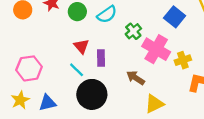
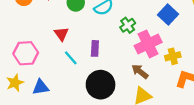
red triangle: (81, 46) -> (61, 34), moved
pink cross: (156, 49) -> (148, 44), turned 30
brown arrow: (136, 78) -> (140, 71), moved
black circle: (92, 94) -> (101, 85), moved

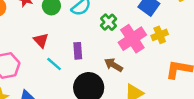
yellow cross: (173, 56) -> (160, 35), moved
brown arrow: (140, 71) -> (113, 65), moved

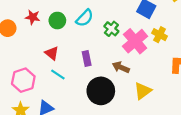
yellow cross: (160, 35) -> (160, 35), turned -32
cyan line: (54, 64) -> (58, 74), moved

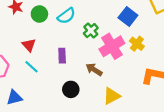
black circle: (101, 91) -> (71, 89), size x0.6

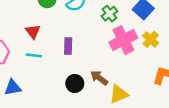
green cross: (91, 31) -> (110, 14), moved
cyan line: (31, 67) -> (34, 55), turned -40
brown arrow: (94, 70) -> (99, 78), moved

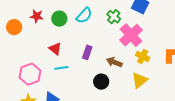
yellow cross: (151, 39) -> (143, 56), moved
purple rectangle: (68, 46) -> (87, 52), turned 32
brown arrow: (99, 78) -> (114, 62), moved

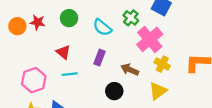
cyan semicircle: (84, 15) -> (102, 27), moved, turned 84
red star: (37, 16) -> (37, 22), moved

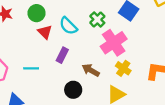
red triangle: (63, 52) -> (45, 32), moved

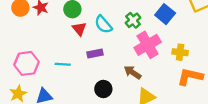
purple rectangle: (62, 55) -> (95, 53), turned 48
yellow cross: (123, 68) -> (180, 52), moved, turned -32
brown arrow: (91, 70) -> (133, 72), moved

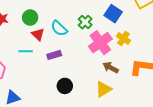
yellow cross: (180, 52) -> (123, 38), moved, turned 32
cyan line: (63, 64) -> (26, 51), moved
brown arrow: (133, 72) -> (111, 68), moved

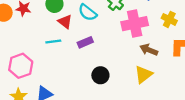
yellow cross: (123, 38) -> (169, 19), moved
pink cross: (100, 43) -> (135, 24), turned 30

